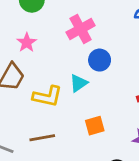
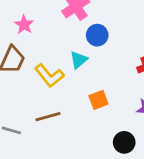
yellow L-shape: (47, 96) -> (49, 76), turned 44

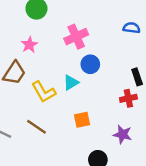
brown line: (48, 117) -> (37, 127), turned 40

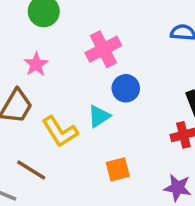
brown line: (37, 127) -> (31, 170), moved

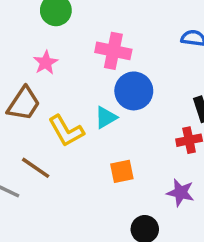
pink cross: (103, 49) -> (113, 51), turned 36
blue circle: (126, 88) -> (134, 91), size x1.4

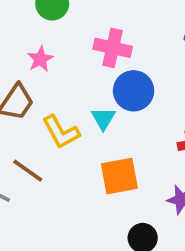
cyan triangle: (106, 117) -> (103, 118), turned -30
orange square: (122, 171) -> (119, 176), size x1.5

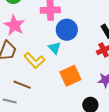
pink star: (40, 59) -> (14, 25), size x1.5

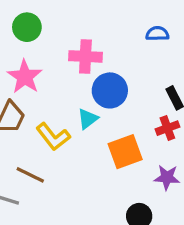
cyan triangle: (55, 48) -> (88, 119), turned 32
orange square: (70, 76) -> (125, 152), moved

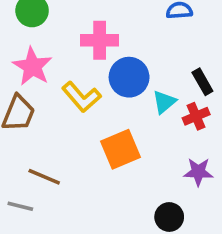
cyan triangle: (88, 119) -> (164, 102), moved
yellow L-shape: (53, 137) -> (81, 97), moved
orange square: (125, 152) -> (121, 149), moved

